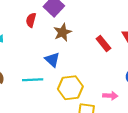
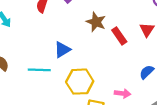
brown star: (63, 32) -> (96, 22), moved, turned -30
blue triangle: (52, 60) -> (62, 50), turned 42

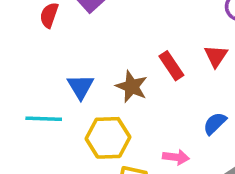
brown star: (96, 22) -> (132, 87), moved
blue triangle: (62, 50) -> (81, 87), turned -30

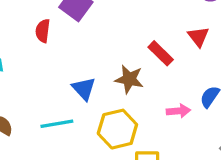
pink arrow: (176, 157) -> (178, 111), moved

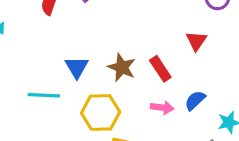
red rectangle: (161, 53) -> (160, 69), moved

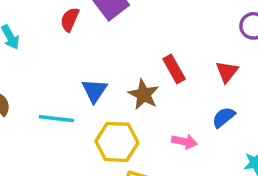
red rectangle: (160, 69) -> (174, 69), moved
blue semicircle: (195, 100) -> (224, 117), moved

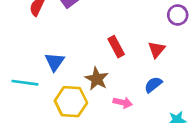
brown star: (144, 95) -> (97, 79), moved

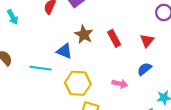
blue triangle: (55, 62) -> (64, 51), turned -42
brown star: (97, 79) -> (84, 34), moved

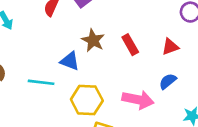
red triangle: (147, 41) -> (170, 47), turned 32
pink arrow: (120, 84) -> (138, 100), size x1.6

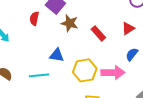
brown star: (93, 40) -> (70, 23), moved
yellow hexagon: (87, 100) -> (85, 70), moved

